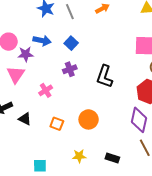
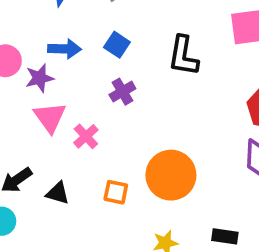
pink triangle: (16, 75) -> (50, 117), moved
black L-shape: (105, 76) -> (183, 56), moved
orange circle: (89, 119) -> (171, 175), size x1.4

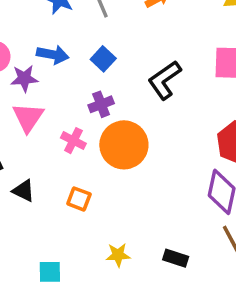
black L-shape: (183, 56) -> (165, 80), turned 36
pink cross: (86, 136) -> (73, 141), moved, turned -30
orange circle: (171, 175) -> (124, 145), moved

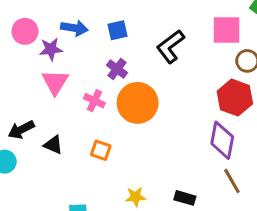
blue square: (103, 59) -> (118, 30), turned 36
purple cross: (101, 104) -> (117, 69), turned -30

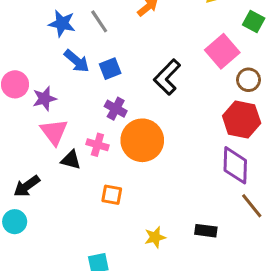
blue arrow: (74, 28) -> (77, 61), moved, turned 40
pink square: (226, 30) -> (222, 51), turned -32
black triangle: (53, 145) -> (71, 160), moved

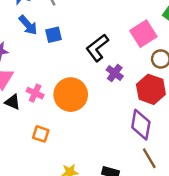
purple cross: (116, 109) -> (115, 73), moved

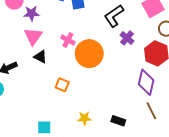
pink cross: (35, 93) -> (68, 40), moved

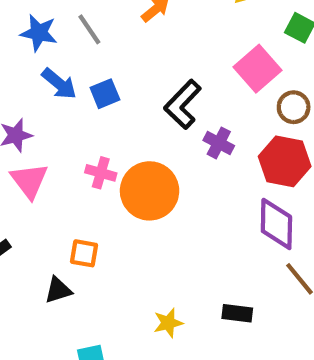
black triangle: (40, 57) -> (58, 290), moved, turned -32
orange square: (62, 85) -> (84, 253), moved

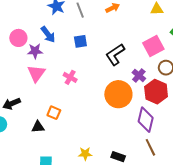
blue arrow: (59, 84) -> (48, 34), moved
purple cross: (219, 143) -> (139, 75), moved
orange circle: (150, 191) -> (118, 94), moved

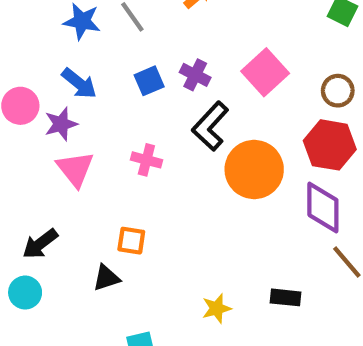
pink square: (153, 46) -> (265, 72), moved
black L-shape: (115, 55) -> (210, 126), moved
purple cross: (139, 75) -> (195, 75), moved

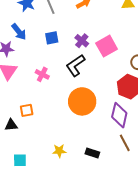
purple cross: (195, 75) -> (82, 41), moved
orange circle: (254, 170) -> (82, 101), moved
orange square: (131, 241) -> (27, 110), turned -32

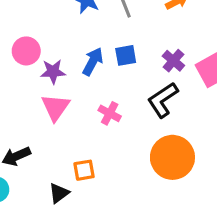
blue arrow: (19, 32) -> (93, 61), moved, turned -114
black triangle: (11, 125) -> (59, 193), turned -32

